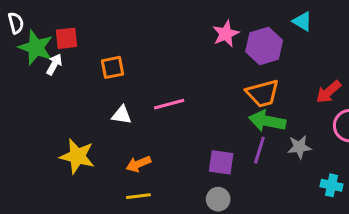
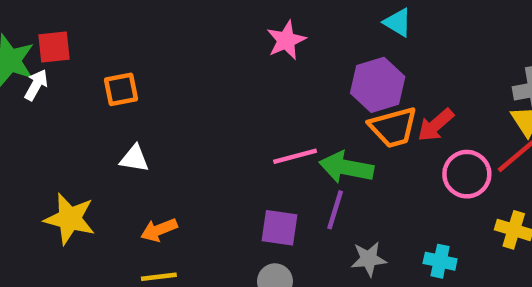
purple hexagon: (264, 46) -> (378, 85), moved
orange trapezoid: (263, 93) -> (393, 127), moved
pink line: (169, 104) -> (295, 156), moved
gray star: (299, 147) -> (369, 259), moved

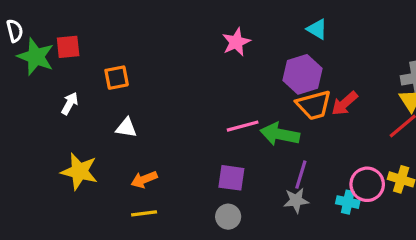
white arrow: (36, 85) -> (70, 103), moved
pink circle: (467, 174) -> (367, 184), moved
purple line: (335, 210) -> (301, 175), moved

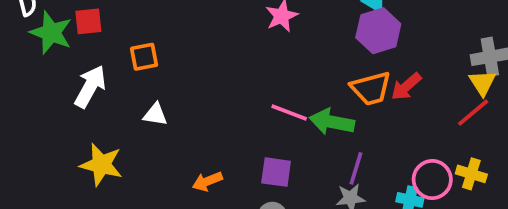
purple hexagon: (302, 74) -> (378, 31), moved
white arrow: (70, 103) -> (90, 87), size x1.6
pink line: (243, 126) -> (289, 113), turned 36
orange arrow: (144, 179) -> (207, 181), moved

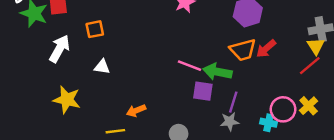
purple square: (276, 172) -> (203, 91), moved
yellow cross: (471, 174) -> (309, 106), turned 30

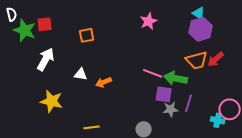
orange square: (95, 29) -> (87, 35), moved
orange arrow: (136, 111) -> (104, 82), moved
gray star: (230, 122) -> (171, 109), moved

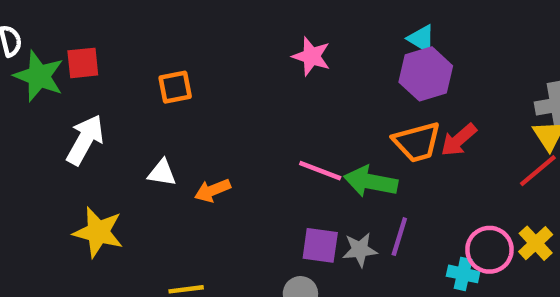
pink star: (149, 21) -> (311, 56), turned -30
purple square: (164, 94) -> (320, 245), moved

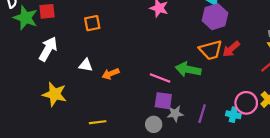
pink line: (320, 171) -> (160, 78), moved
purple line: (399, 237) -> (202, 114), moved
gray star: (360, 250) -> (175, 114), moved

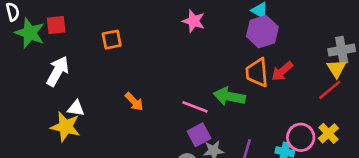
orange trapezoid: (211, 50) -> (257, 73), turned 100
white triangle: (86, 65) -> (76, 108), moved
orange arrow: (111, 74) -> (134, 102), turned -112
purple square: (163, 101) -> (199, 135), turned -36

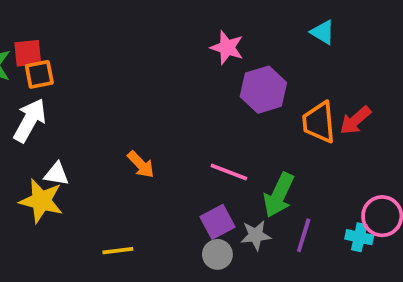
purple hexagon: (262, 32) -> (263, 90), moved
orange square: (112, 40) -> (39, 74), moved
green arrow: (229, 96) -> (279, 195), moved, turned -76
purple square: (199, 135) -> (217, 222), moved

